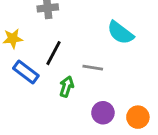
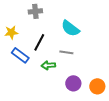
cyan semicircle: (120, 33) -> (70, 28), moved
green arrow: (67, 87) -> (48, 65), turned -112

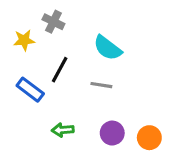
gray cross: (35, 11) -> (53, 22), turned 32
yellow star: (11, 32) -> (24, 40), moved
green arrow: (48, 65) -> (63, 130), moved

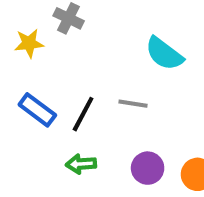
cyan semicircle: (108, 48) -> (164, 54), moved
black line: (60, 70) -> (83, 114), moved

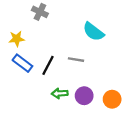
yellow star: (29, 43) -> (17, 39), moved
green arrow: (81, 164) -> (60, 93), moved

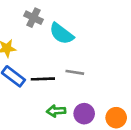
cyan semicircle: (93, 32) -> (61, 34), moved
black line: (48, 65) -> (43, 79), turned 60

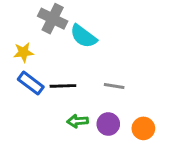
gray cross: (33, 18) -> (53, 19), size x1.4
gray line: (75, 72) -> (114, 86), moved

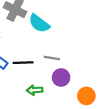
gray line: (114, 86) -> (52, 58), moved
purple circle: (108, 124) -> (61, 78), moved

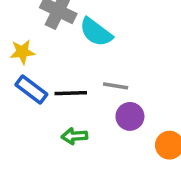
green arrow: (35, 90) -> (74, 136), moved

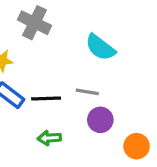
cyan semicircle: (96, 32) -> (100, 47), moved

